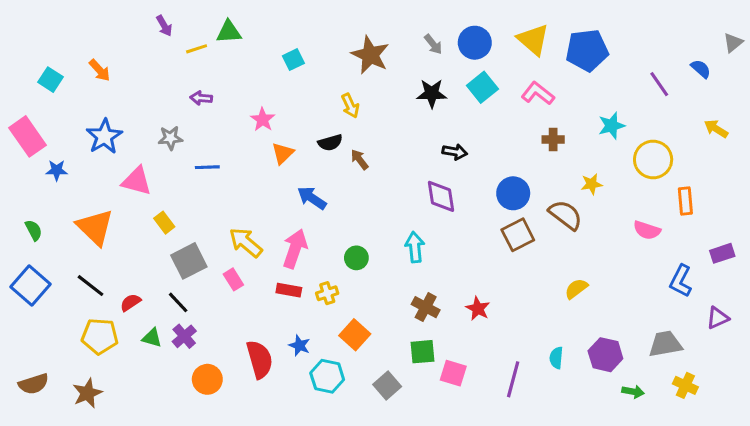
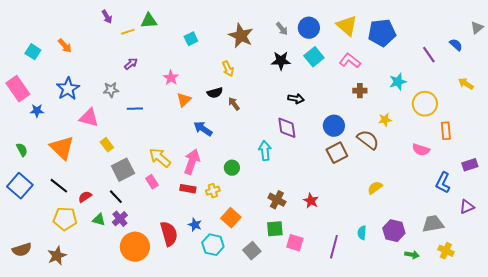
purple arrow: (201, 98) -> (131, 64), turned 136
cyan arrow: (415, 247) -> (265, 151), moved
orange circle: (207, 379) -> (135, 247), size x1.5

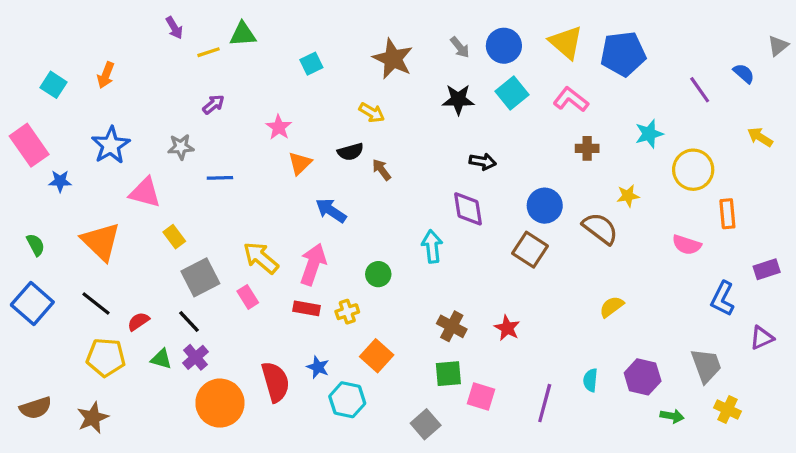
orange arrow: (65, 46) -> (106, 75), turned 63
yellow arrow: (228, 69) -> (372, 113), turned -35
brown square: (337, 153) -> (530, 250), moved, turned -30
gray trapezoid: (433, 224) -> (706, 366), turned 80
gray square: (252, 251) -> (426, 424), moved

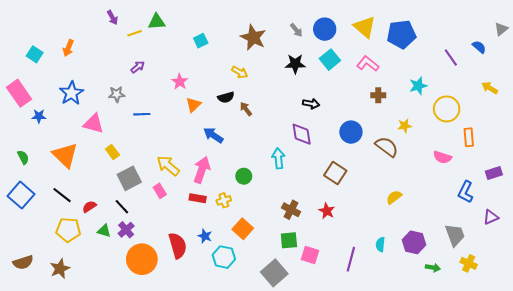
brown square: (530, 250) -> (335, 173), moved
gray square: (426, 424) -> (274, 273), size x1.4

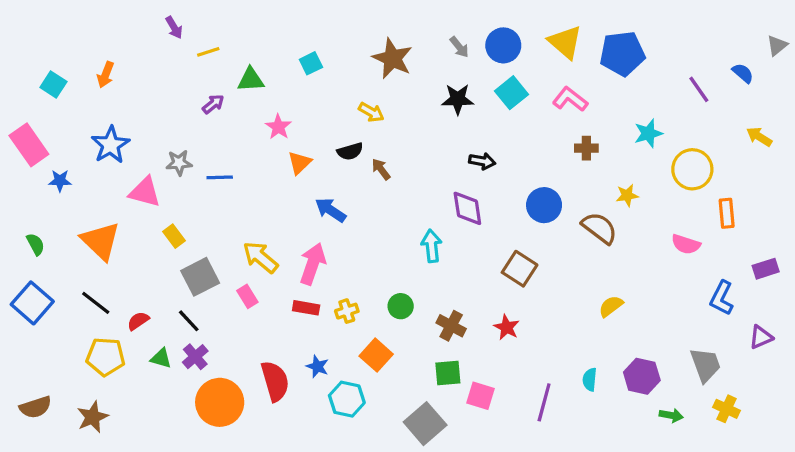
green triangle: (157, 22) -> (251, 80), moved
gray star: (117, 94) -> (179, 163), moved
green circle: (244, 176) -> (401, 306), moved

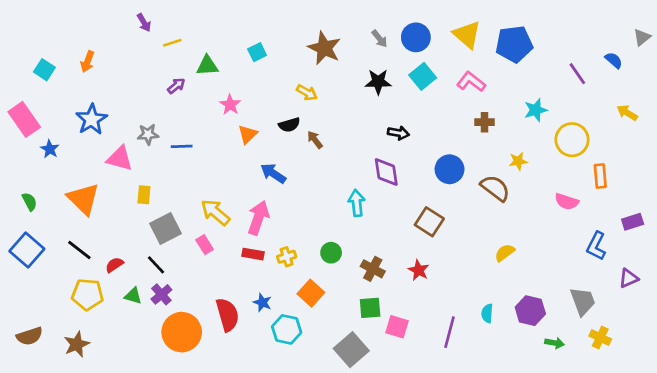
blue star: (60, 181) -> (50, 149), turned 30
yellow rectangle: (174, 236) -> (144, 195), turned 42

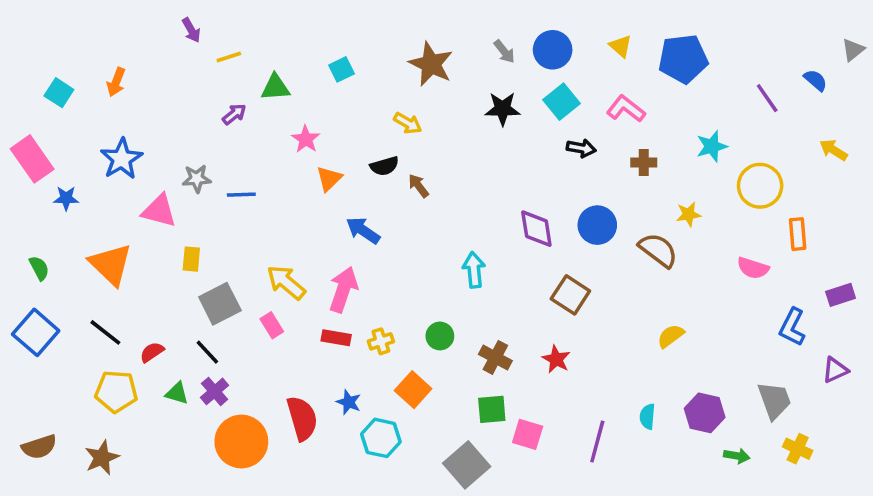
yellow triangle: (467, 35) -> (621, 46), size x0.6
black arrow: (398, 133) -> (581, 148), moved
blue star: (50, 149) -> (66, 198), turned -30
purple diamond: (386, 172) -> (536, 229), moved

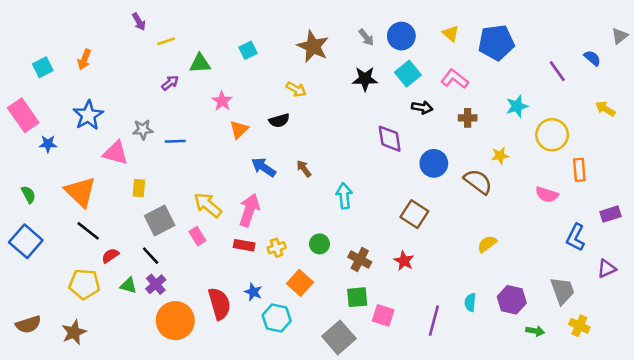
cyan square: (59, 93) -> (43, 67), turned 30
brown arrow: (418, 186) -> (304, 169), moved
purple diamond: (536, 229) -> (390, 139), moved
black line: (105, 332) -> (88, 231), moved

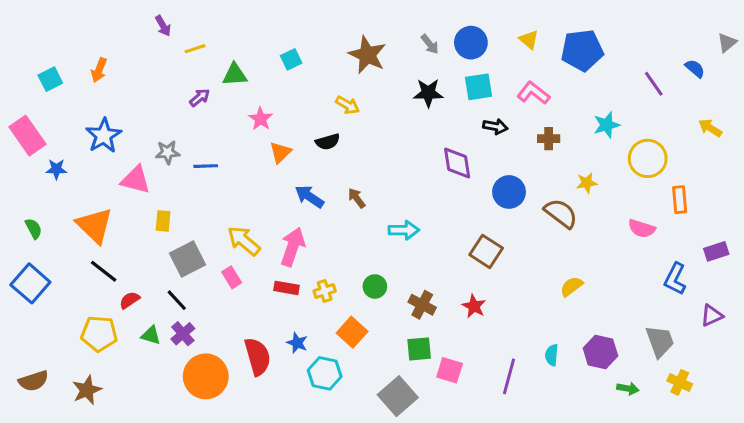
cyan square: (408, 74) -> (479, 87), turned 30
cyan arrow: (344, 196) -> (404, 230), turned 95

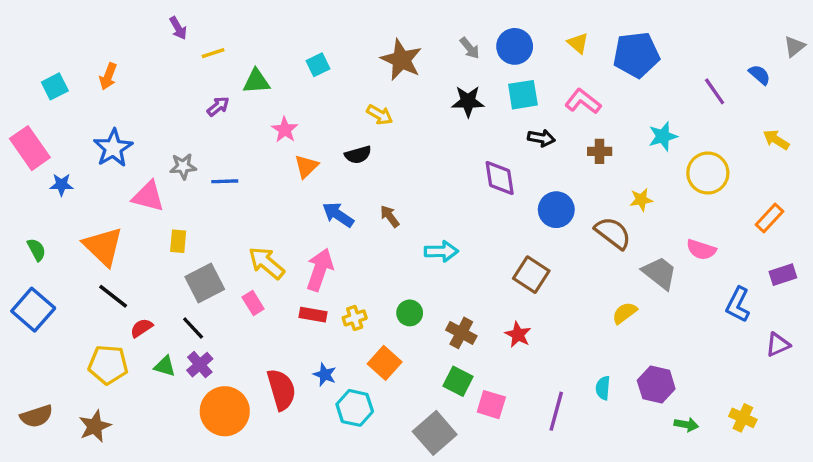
orange rectangle: (680, 200) -> (769, 218), moved, turned 48
gray trapezoid: (660, 341) -> (660, 273), moved, turned -32
green square: (419, 349) -> (458, 381), turned 32

